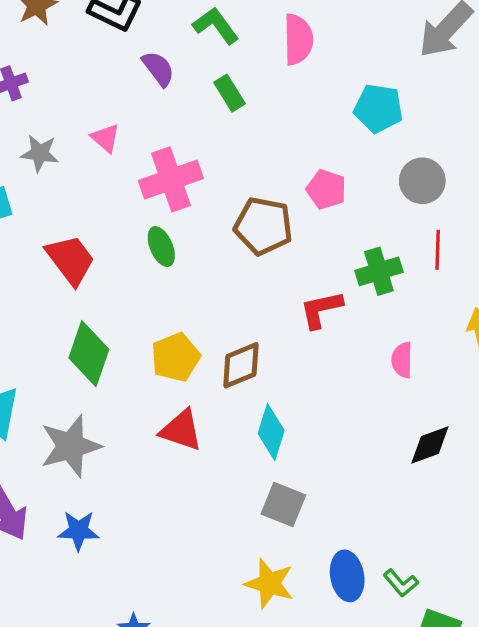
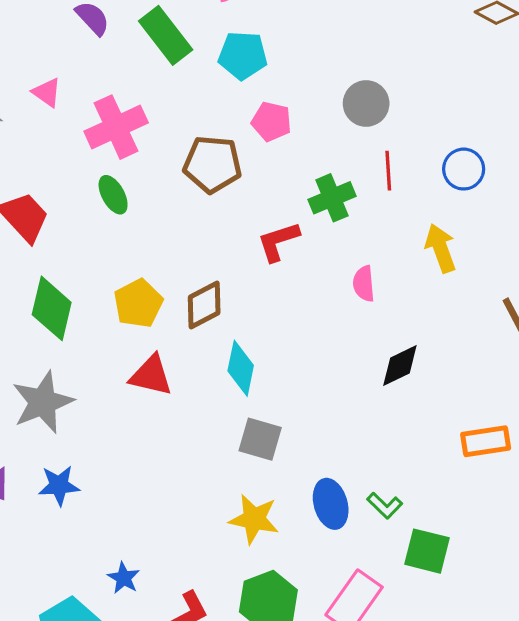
green rectangle: (229, 93) -> (166, 35), size x1.6
cyan pentagon: (378, 108) -> (243, 55), moved

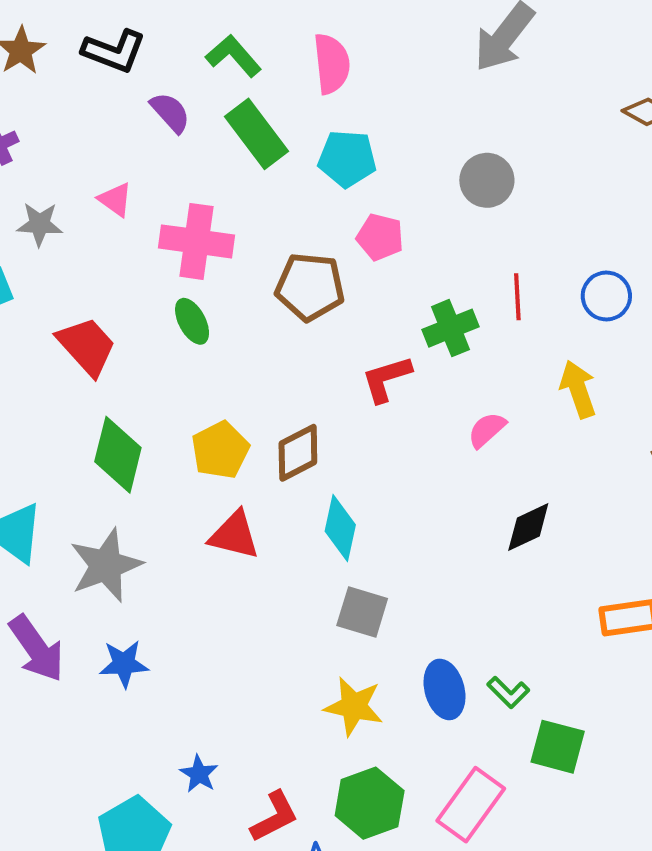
gray circle: (366, 103) -> (487, 180), moved
pink cross: (116, 127) -> (197, 241), turned 32
pink semicircle: (364, 284) -> (487, 430), turned 52

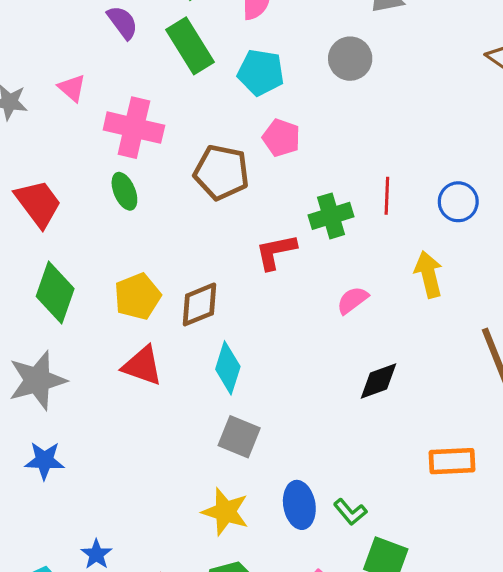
gray circle: (487, 180) -> (350, 59), moved

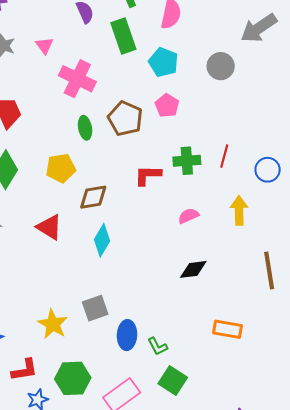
green ellipse: (124, 191) -> (85, 128), moved
yellow pentagon: (137, 296) -> (61, 168), moved
gray square: (239, 437) -> (95, 308), moved, turned 36
yellow star: (225, 512) -> (53, 324), moved

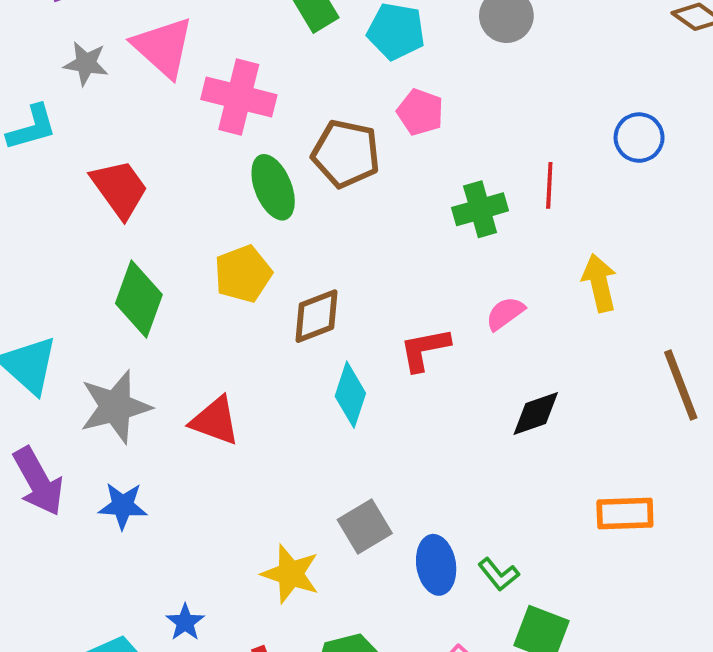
pink triangle: (45, 46) -> (163, 47), size x1.8
green ellipse: (85, 128) -> (273, 187), size x1.4
blue circle: (268, 170) -> (639, 138), moved
red L-shape: (148, 175) -> (425, 349), moved
red triangle: (49, 227) -> (215, 421), moved

